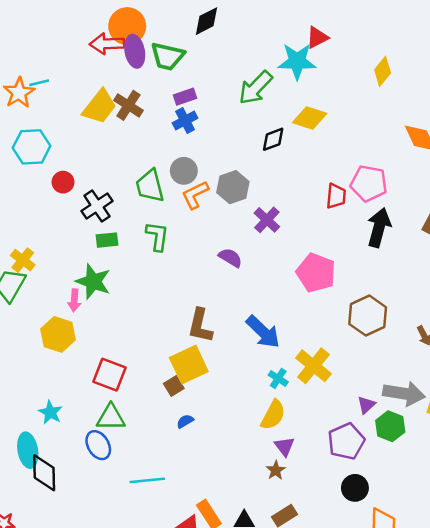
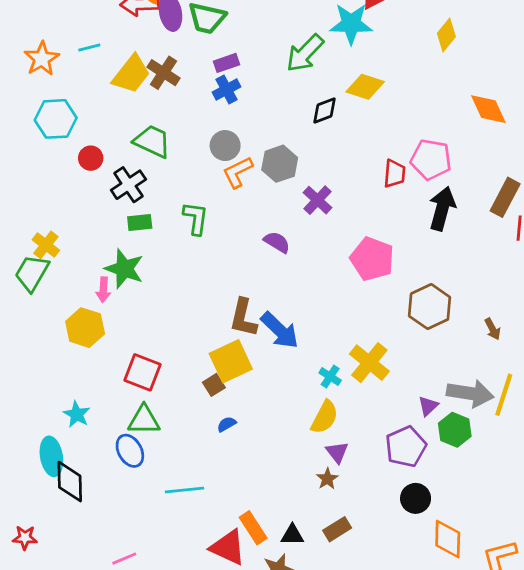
cyan line: (39, 83) -> (89, 48), moved
green trapezoid: (150, 186) -> (152, 141), moved, turned 129
blue arrow: (263, 332) -> (280, 330), moved

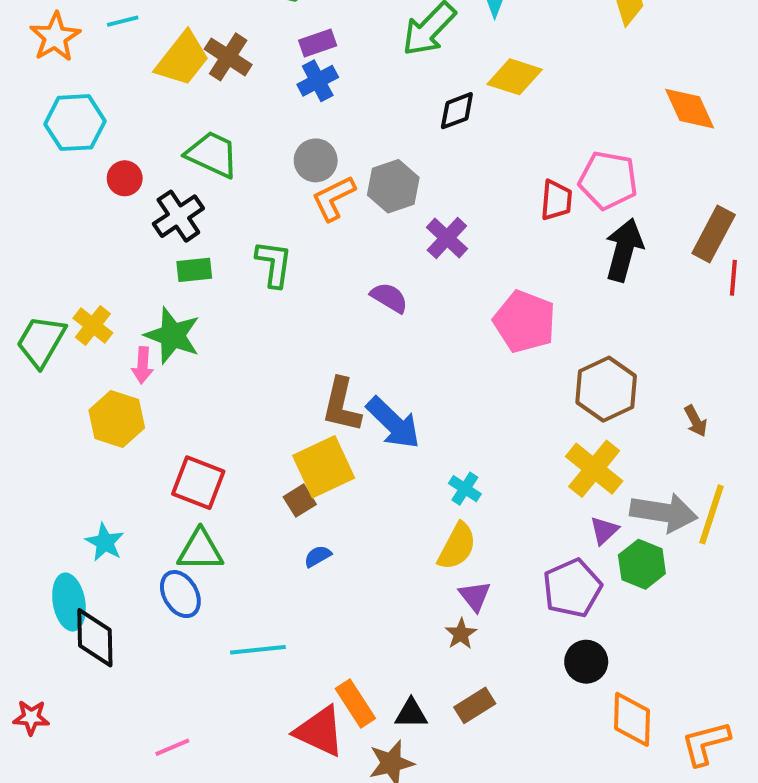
yellow cross: (46, 245) -> (93, 325), moved
yellow cross: (369, 363) -> (594, 469), moved

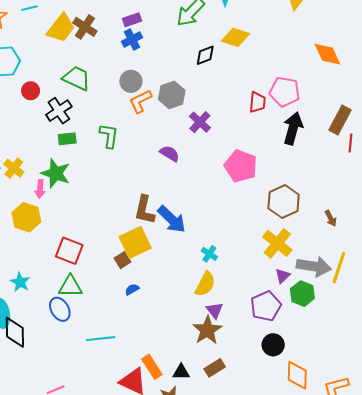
brown star: (461, 634) -> (207, 330), size x1.8

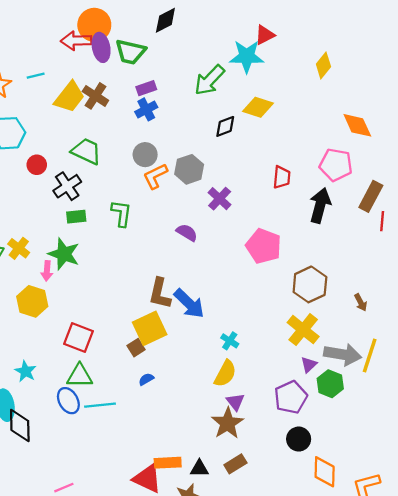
pink pentagon: (285, 92) -> (336, 165), moved
cyan line: (101, 339) -> (100, 405), moved
orange rectangle: (152, 367) -> (168, 463), turned -60

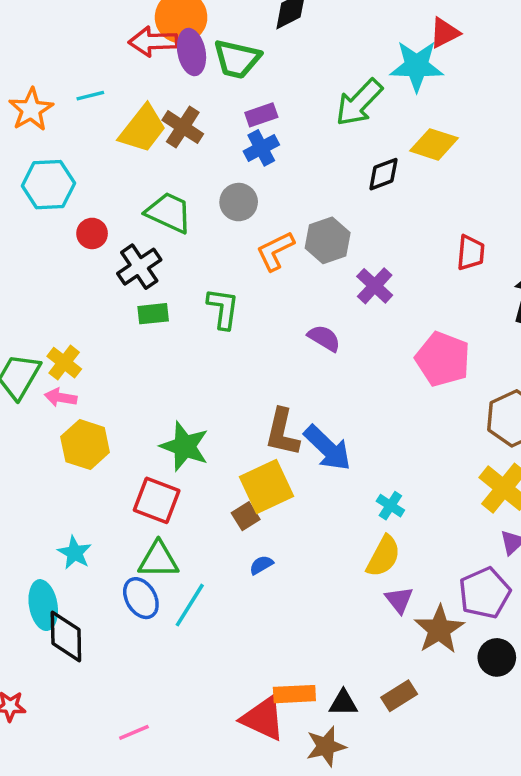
gray circle: (145, 155) -> (239, 202), moved
green star: (64, 254) -> (185, 446), moved
pink arrow: (47, 271) -> (61, 397), moved, turned 96
cyan line: (100, 405) -> (190, 605), turned -52
brown star: (227, 423) -> (439, 630), moved

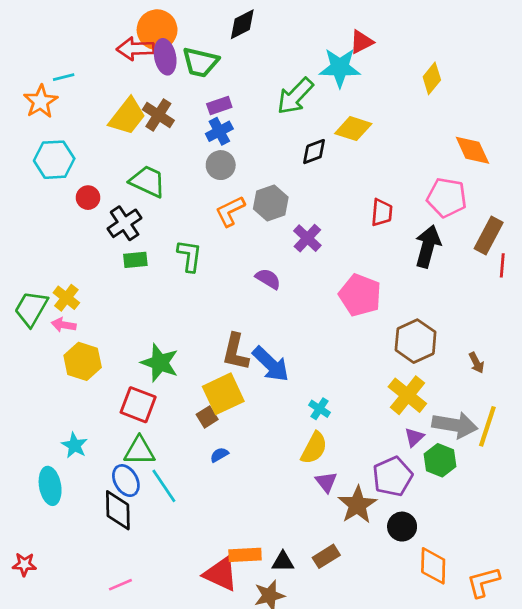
cyan line: (90, 96) -> (64, 77), moved
gray circle: (239, 202) -> (221, 165), moved
cyan line: (190, 605) -> (164, 486), turned -66
black diamond: (66, 636) -> (118, 510), moved

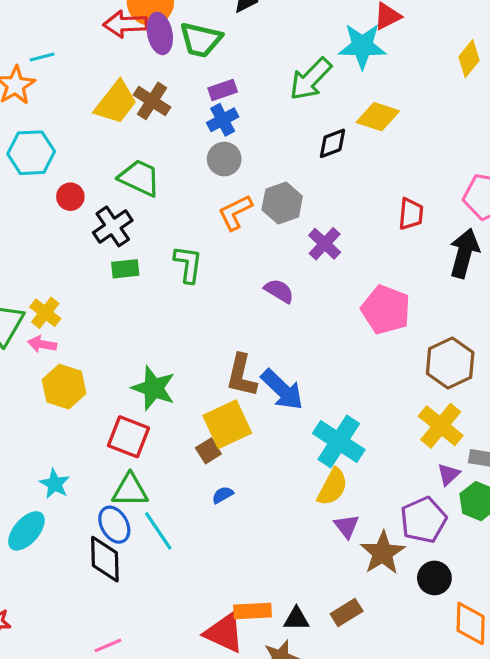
cyan cross: (319, 409) -> (339, 441), size x2.0
cyan ellipse: (50, 486) -> (26, 531), turned 51

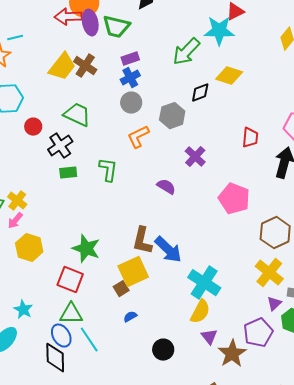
gray hexagon: (282, 203) -> (172, 116), moved
pink arrow: (42, 344) -> (15, 221), turned -60
black circle: (434, 578) -> (163, 350), moved

